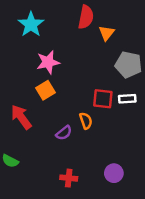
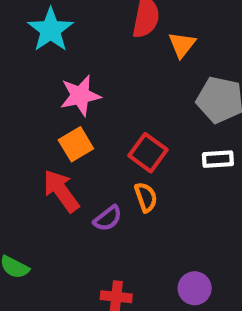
red square: (103, 99) -> (148, 153), moved, turned 30
red arrow: (21, 117) -> (61, 191), moved

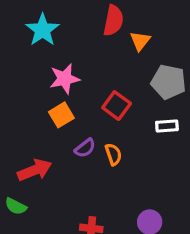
red square: (148, 153) -> (117, 106), moved
red arrow: (61, 191) -> (35, 170), moved, turned 104
purple semicircle: (108, 218) -> (85, 148), moved

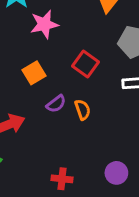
pink star: (65, 79) -> (44, 24), moved

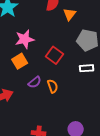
pink star: (44, 24) -> (25, 39), moved

